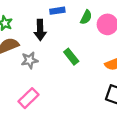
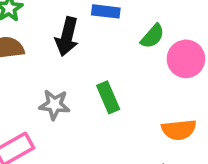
gray star: (30, 60) -> (54, 105), moved

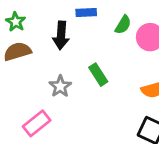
gray star: (54, 105) -> (60, 86), turned -30

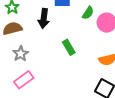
gray star: (60, 86) -> (21, 54), moved

